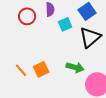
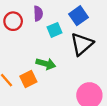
green arrow: (75, 67) -> (46, 64), moved

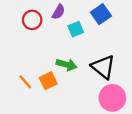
purple semicircle: (38, 14) -> (59, 12), turned 32
black triangle: (82, 44) -> (103, 67), moved, turned -40

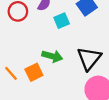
black triangle: (103, 67) -> (89, 58), turned 30

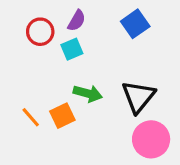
cyan square: (62, 21) -> (72, 49), moved

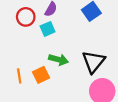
orange line: (31, 117) -> (19, 76), turned 32

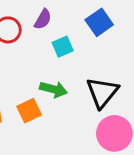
cyan square: (48, 29) -> (63, 47), moved

